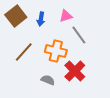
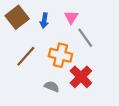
pink triangle: (66, 16) -> (71, 17), turned -40

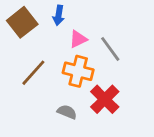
pink triangle: (71, 17) -> (78, 39), moved, turned 32
blue arrow: (44, 21) -> (59, 15), moved

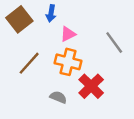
gray line: (110, 49) -> (114, 42), moved

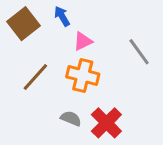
blue arrow: (51, 13) -> (62, 16), turned 140
red cross: (91, 86) -> (106, 123), moved

